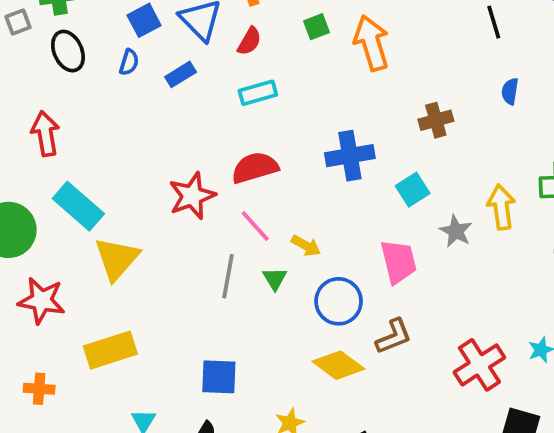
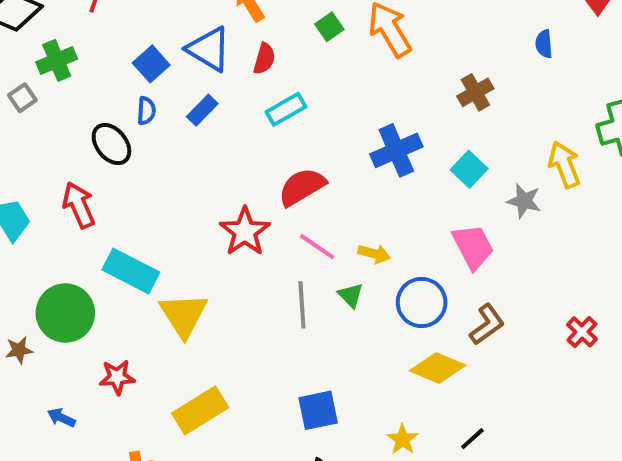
black ellipse: (68, 51) -> (111, 144), moved
red star: (42, 301) -> (117, 377), size x0.7
red cross: (479, 365) -> (582, 332), size x0.6

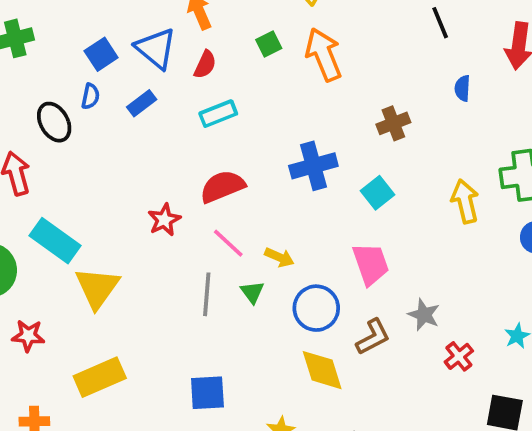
gray star: (524, 201) -> (424, 315), moved
red star: (245, 232) -> (164, 220), size x0.7
yellow diamond: (438, 368) -> (322, 370), turned 42

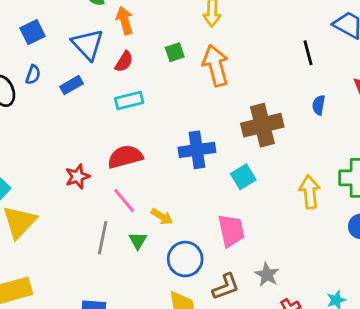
blue square: (101, 54) -> (32, 32), moved
brown cross: (393, 123) -> (262, 125), size x1.6

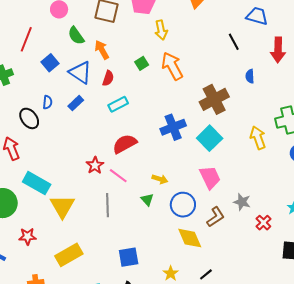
blue square: (32, 32) -> (50, 63), moved
cyan square: (243, 177) -> (210, 138), size x1.4
pink line: (124, 201) -> (118, 176), moved
gray line: (103, 238) -> (108, 205), moved

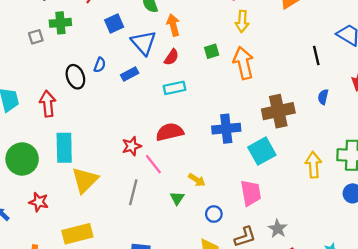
cyan rectangle: (37, 183) -> (64, 148), turned 44
blue circle: (183, 205) -> (214, 214), size x0.6

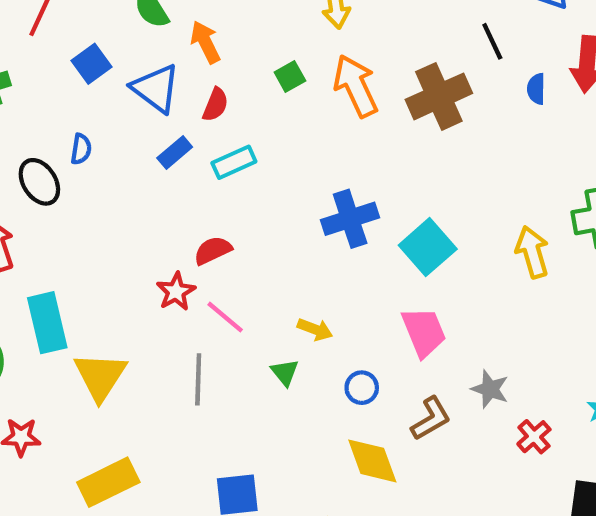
blue rectangle: (130, 74) -> (175, 153), moved
blue semicircle: (323, 97) -> (536, 89), moved
brown cross: (278, 111) -> (439, 96), moved
red semicircle: (170, 132) -> (213, 250), moved, size x0.7

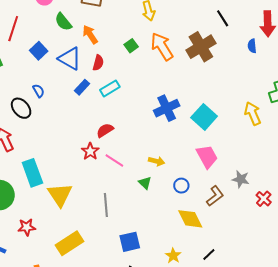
blue semicircle: (536, 89) -> (252, 46), moved
blue semicircle: (81, 149) -> (39, 91), turned -32
gray line: (198, 379) -> (106, 205), moved

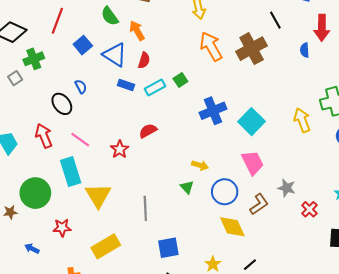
green square: (131, 46) -> (180, 80), moved
blue rectangle: (82, 87) -> (126, 85), turned 63
red star: (90, 151) -> (120, 149), moved
pink line: (114, 160) -> (80, 140), moved
blue circle: (181, 186) -> (225, 192), size x1.6

